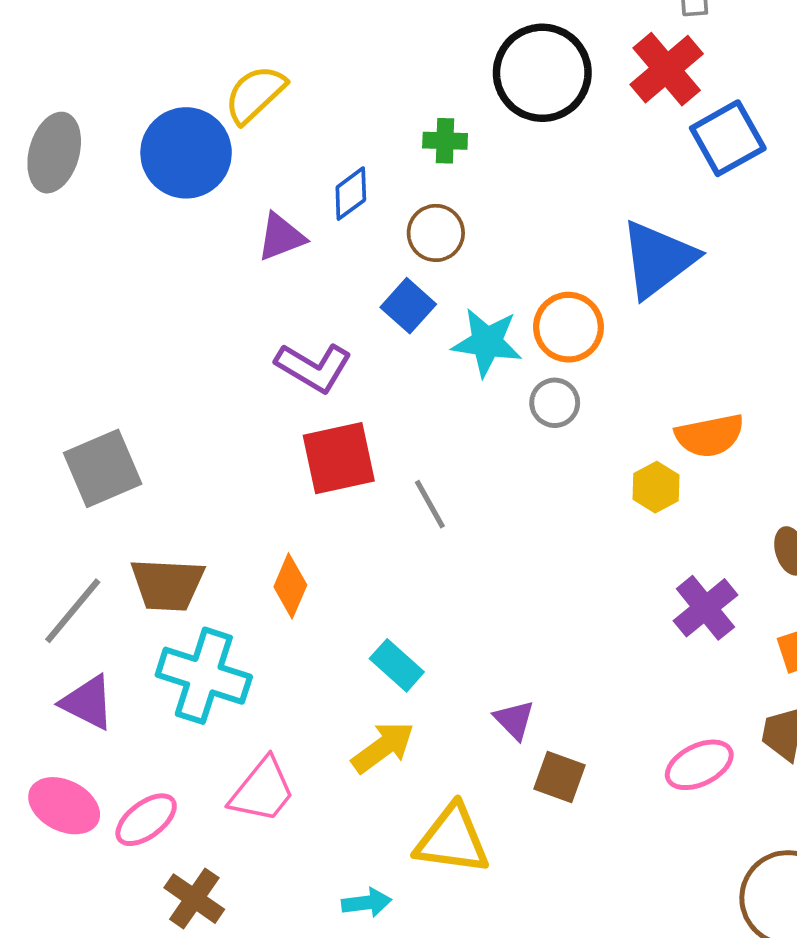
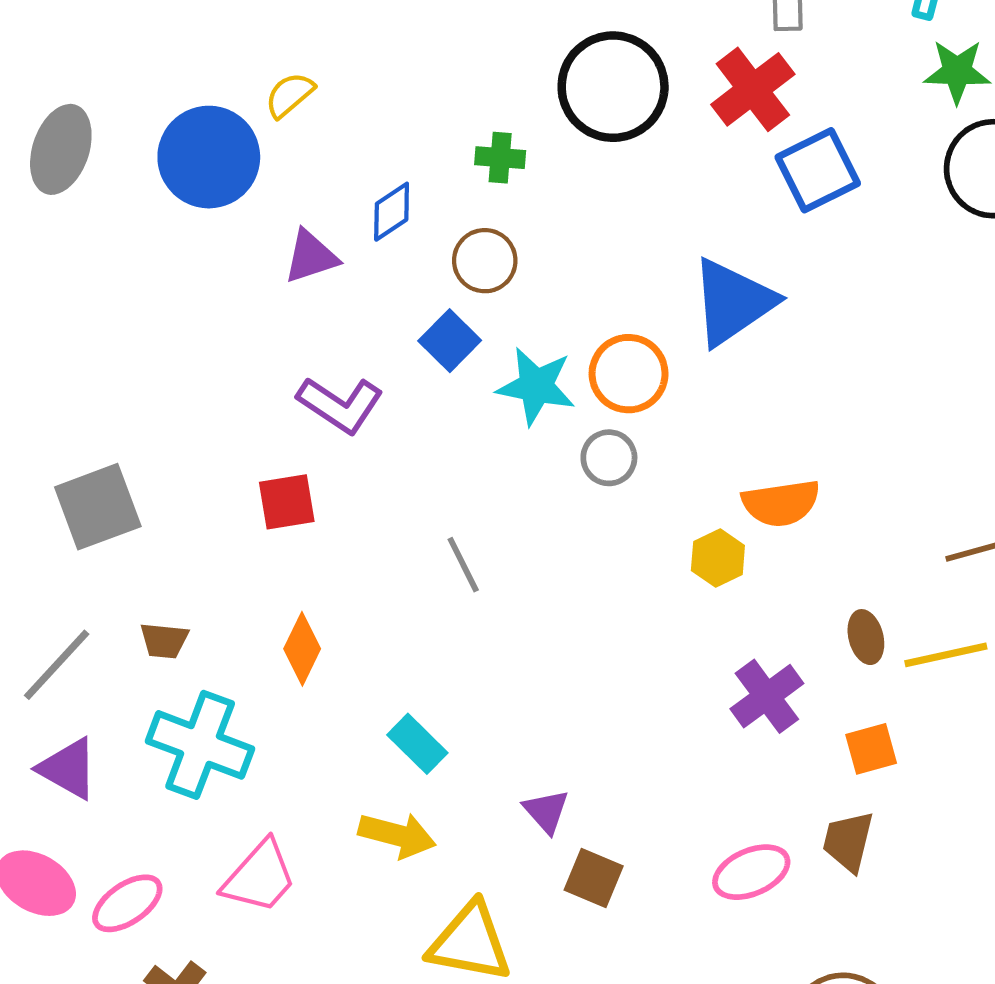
yellow semicircle: (255, 94) -> (290, 95), size x0.7
red square: (339, 458) -> (287, 502), moved, size x0.7
brown trapezoid: (167, 585) -> (164, 641), size x0.6
yellow arrow: (383, 747) -> (397, 835), turned 48

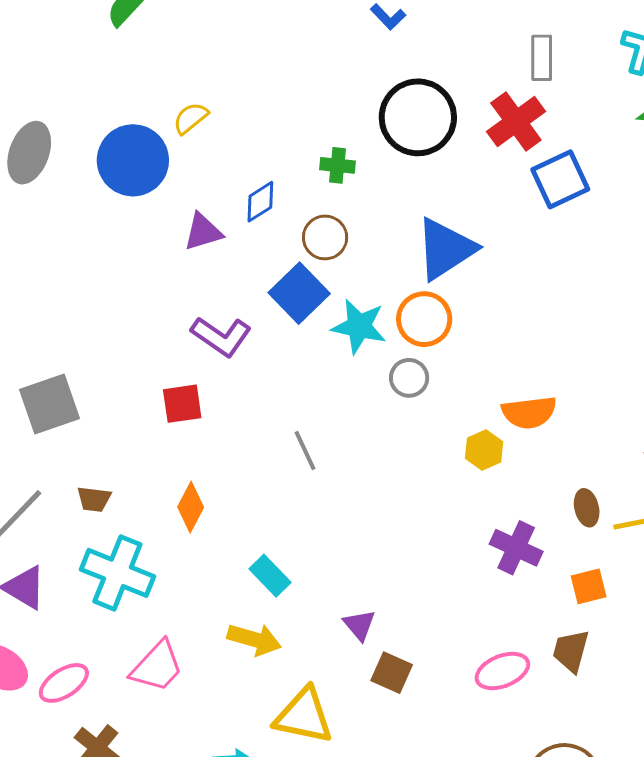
blue triangle: (733, 302) -> (445, 249), moved
blue square: (450, 341) -> (299, 293), size x1.4
purple cross: (767, 696) -> (516, 548), turned -30

